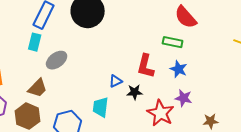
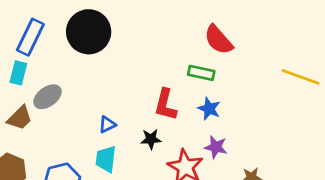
blue triangle: (116, 81) -> (107, 125), moved
brown trapezoid: (38, 88) -> (20, 118), moved

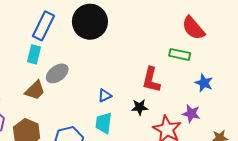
blue star: (209, 109) -> (204, 83), moved

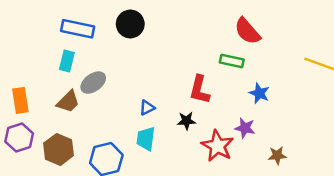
black circle: (90, 22) -> (130, 24), size x0.7
blue rectangle: (43, 26) -> (78, 29), turned 76

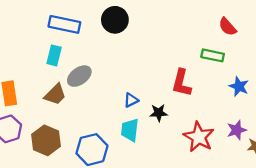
red semicircle: (247, 31) -> (227, 27), size x0.7
black star: (186, 121) -> (159, 113), moved
purple star: (245, 128) -> (237, 130), moved, turned -30

